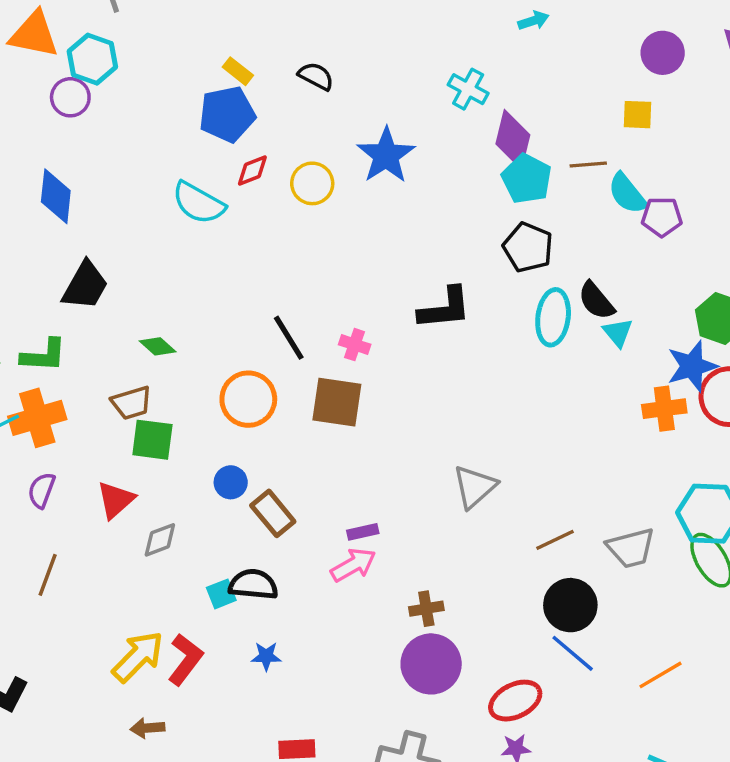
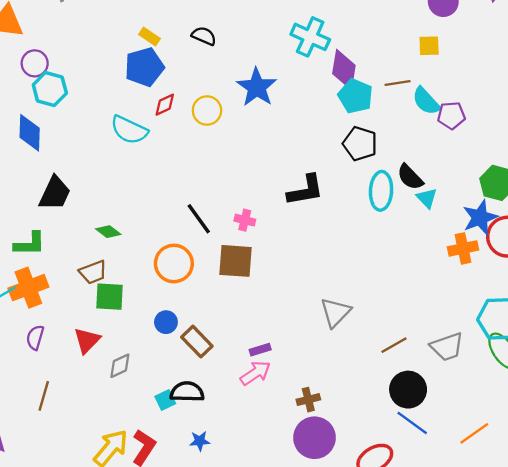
cyan hexagon: (92, 59) -> (50, 89), moved
cyan cross: (468, 89) -> (310, 37), size x1.4

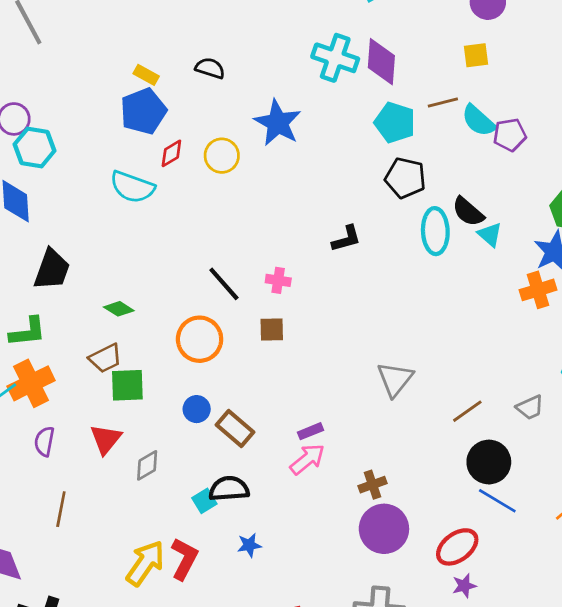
purple diamond: (344, 69) -> (381, 62), moved
black L-shape: (305, 190) -> (346, 239), size x0.7
brown square: (235, 261) -> (272, 329), size x0.6
gray trapezoid: (447, 347) -> (530, 407), size x0.7

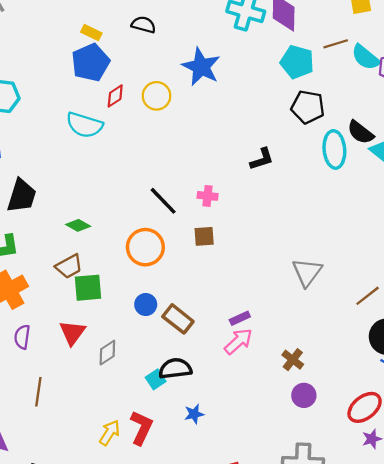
brown cross: (373, 485) -> (293, 360), turned -30
purple circle: (384, 529) -> (304, 395), size x0.6
yellow arrow: (145, 563) -> (110, 433), size x0.7

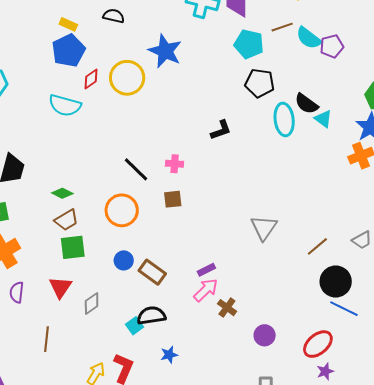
yellow circle: (157, 96) -> (127, 78), size x1.4
brown trapezoid: (69, 266) -> (66, 220), moved
brown cross: (293, 360) -> (227, 308), moved
brown line: (38, 392) -> (46, 339), moved

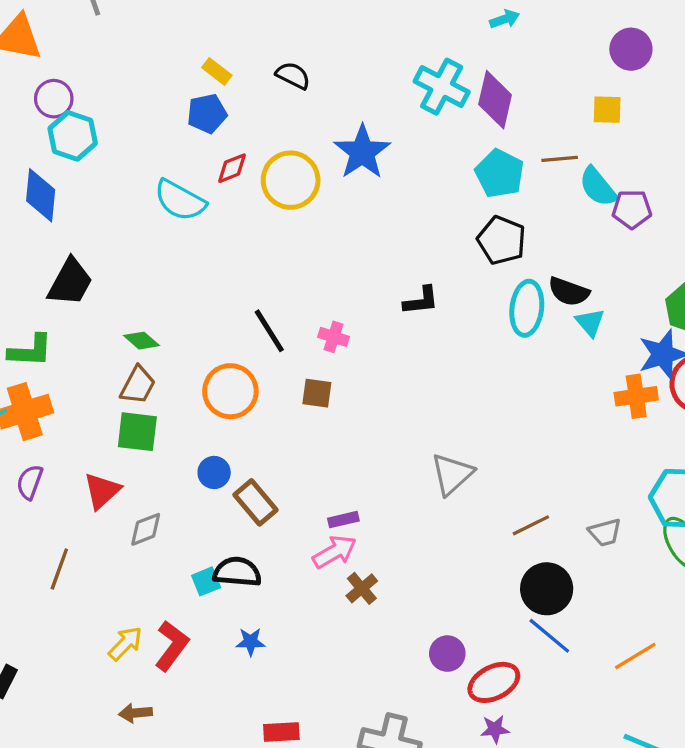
blue pentagon: (68, 51) -> (207, 114), size x0.7
black semicircle: (306, 104) -> (569, 292), turned -30
brown trapezoid: (66, 220) -> (138, 385), turned -45
purple circle: (265, 335) -> (447, 654), moved

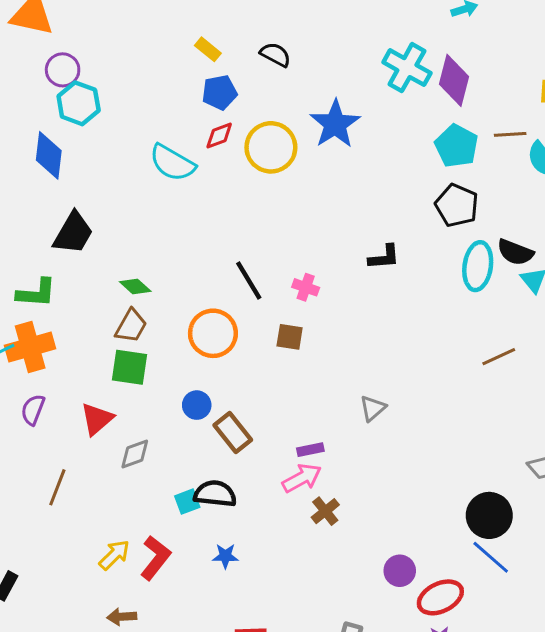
blue pentagon: (207, 114) -> (219, 92), moved
gray triangle: (452, 474) -> (373, 408), moved, size x0.7
brown line: (531, 525) -> (499, 357), moved

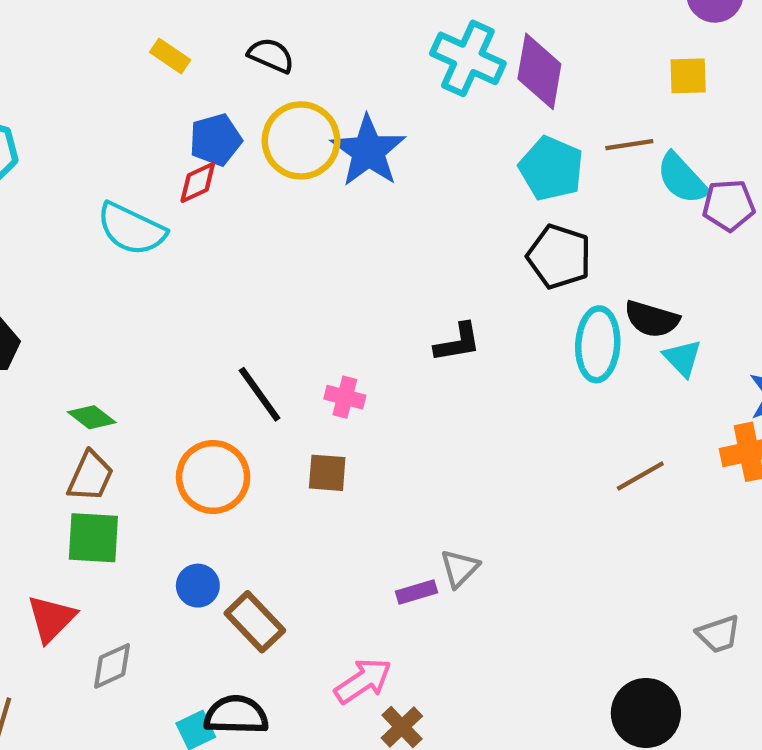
blue pentagon: (219, 92) -> (216, 140), moved
yellow circle: (271, 147) -> (301, 140), moved
purple rectangle: (310, 450) -> (417, 592), moved

